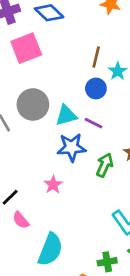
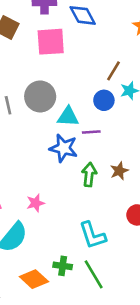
purple line: (94, 123) -> (91, 132), turned -48
green arrow: (105, 165) -> (89, 175), turned -35
pink star: (53, 185) -> (36, 203), moved

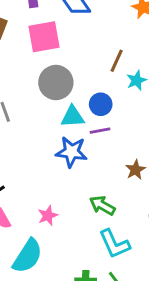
gray circle: (40, 96) -> (56, 83), moved
blue circle: (104, 100) -> (101, 104), moved
green arrow: (89, 175) -> (102, 205), moved, turned -60

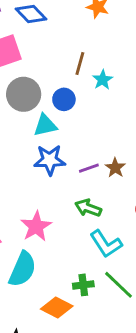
blue circle: (101, 104) -> (64, 99), moved
purple line: (100, 131) -> (89, 168), moved
pink star: (48, 216) -> (36, 226), size x1.5

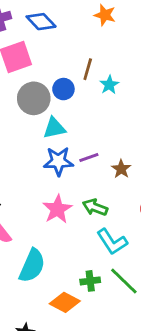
blue circle: (64, 99) -> (63, 89), moved
purple line: (89, 168) -> (89, 157), moved
pink star: (36, 226) -> (57, 209), moved

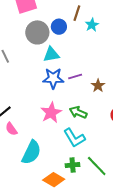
cyan L-shape: (112, 242) -> (74, 138), moved

